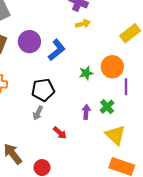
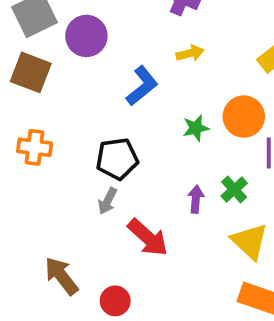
yellow arrow: (83, 24) -> (190, 53), moved
purple circle: (29, 42) -> (86, 36), moved
red arrow: (60, 133) -> (148, 238), size x1.6

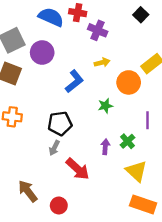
orange circle: (244, 117) -> (129, 82), moved

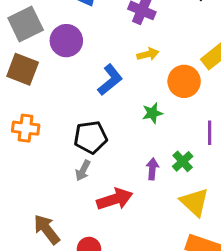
red arrow: (78, 169) -> (115, 199), turned -60

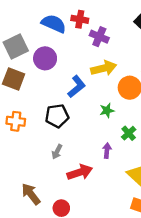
yellow arrow: (148, 54) -> (104, 68), size x1.6
black pentagon: (90, 137) -> (57, 116), moved
green cross: (183, 161) -> (129, 133), moved

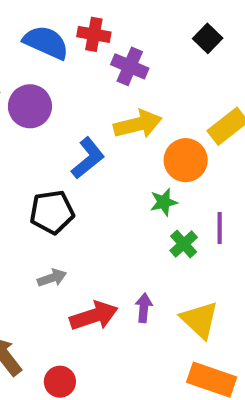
green star: (107, 110) -> (164, 202), moved
purple arrow: (107, 151) -> (144, 308), moved
gray arrow: (57, 152) -> (52, 278), turned -136

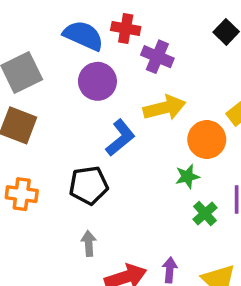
purple circle: (30, 106) -> (97, 81), moved
gray arrow: (52, 278) -> (89, 243), turned -75

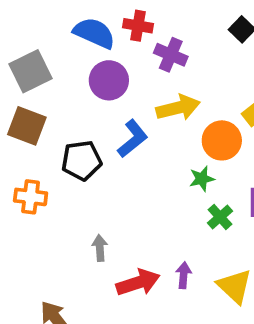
black pentagon: (89, 185) -> (82, 160), moved

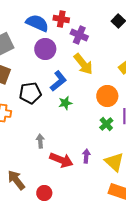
yellow arrow: (178, 108) -> (83, 64), turned 65
orange circle: (222, 140) -> (107, 96), moved
green star: (202, 179) -> (65, 103), moved
red arrow: (138, 283) -> (61, 160), turned 40

